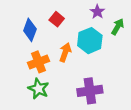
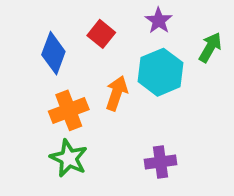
purple star: (97, 12) -> (159, 21), moved
purple cross: (90, 91) -> (161, 162), size x0.7

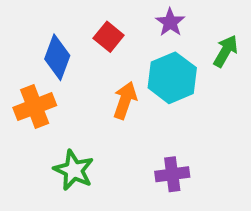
orange cross: (69, 110) -> (35, 107), moved

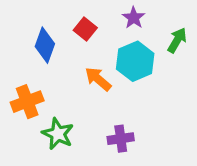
orange arrow: (125, 100) -> (98, 79), turned -68
orange cross: (35, 107) -> (27, 102), moved
purple cross: (172, 174) -> (121, 139), moved

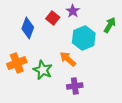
purple star: (134, 18) -> (73, 11), moved
orange arrow: (98, 79) -> (68, 59), moved
green star: (58, 134) -> (43, 70), moved

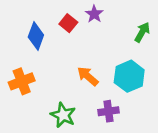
cyan hexagon: (84, 38) -> (129, 76), moved
green star: (43, 70) -> (63, 115), moved
purple cross: (75, 86) -> (108, 111), moved

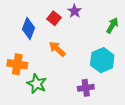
orange arrow: (88, 76) -> (57, 49), moved
orange cross: (22, 81) -> (17, 64), turned 30
green star: (63, 115) -> (37, 84), moved

